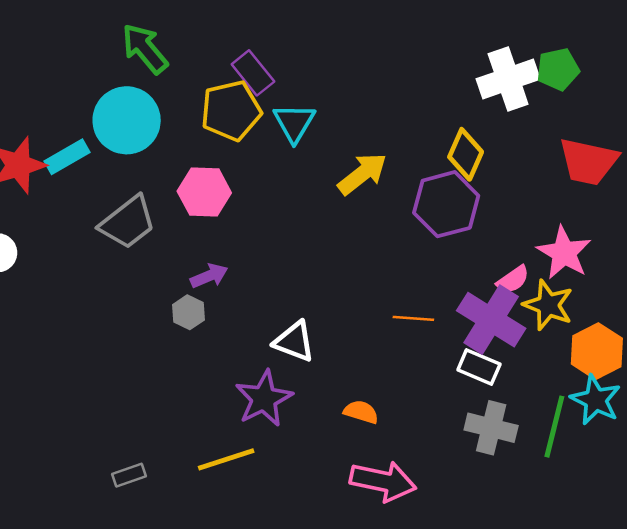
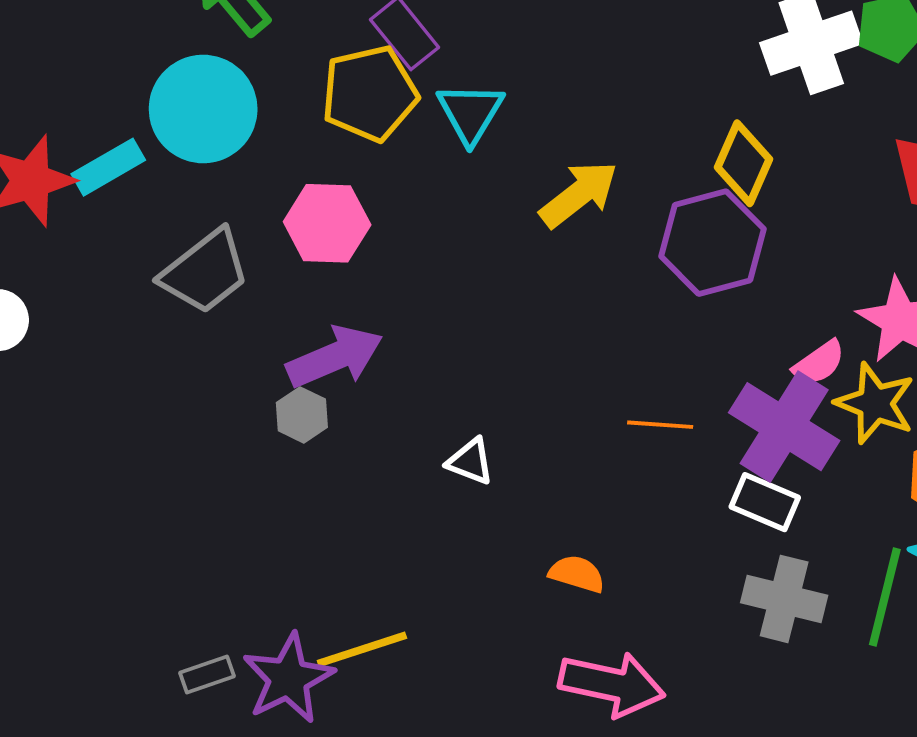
purple arrow: (209, 276) -> (335, 357), size x1.6
white triangle: (294, 341) -> (470, 461), size x0.7
purple star: (264, 399) -> (288, 678), moved

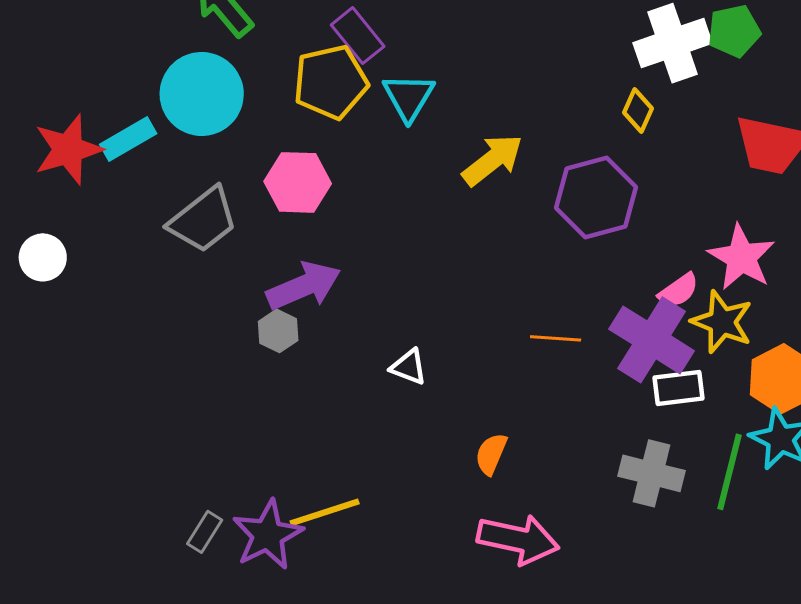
yellow diamond: (743, 163) -> (638, 110), moved, size x0.7
white rectangle: (765, 502) -> (679, 388), moved, turned -30
orange semicircle: (577, 574) -> (491, 454), turned -84
gray rectangle: (207, 674) -> (205, 532), turned -39

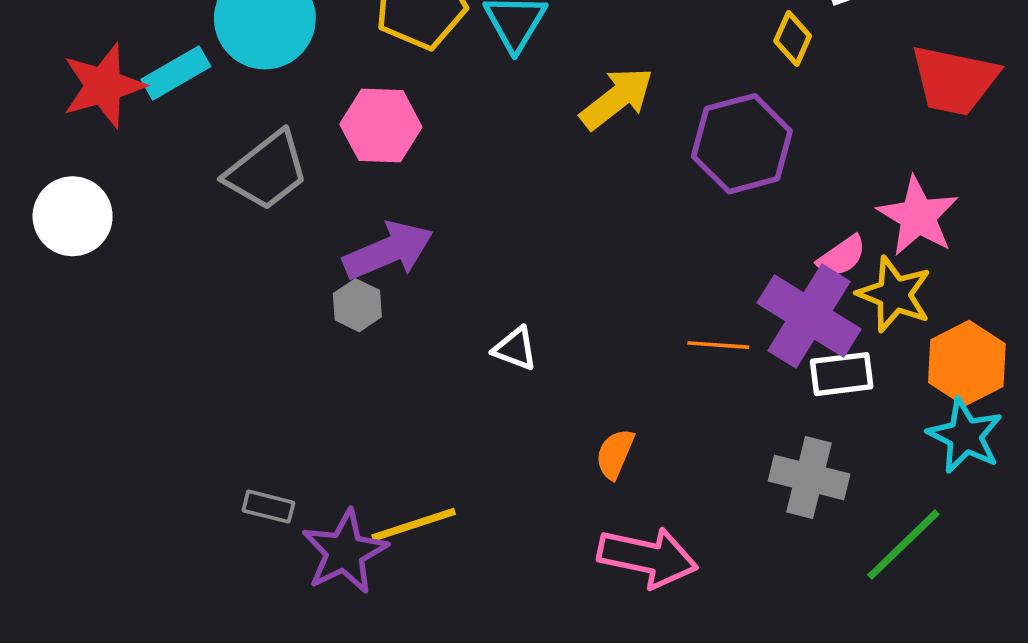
white circle: (43, 257) -> (73, 216), size x1.4
orange line: (556, 338) -> (718, 345), moved
green line: (729, 472) -> (903, 545), moved, turned 32
gray rectangle: (205, 532) -> (268, 507), moved, turned 72

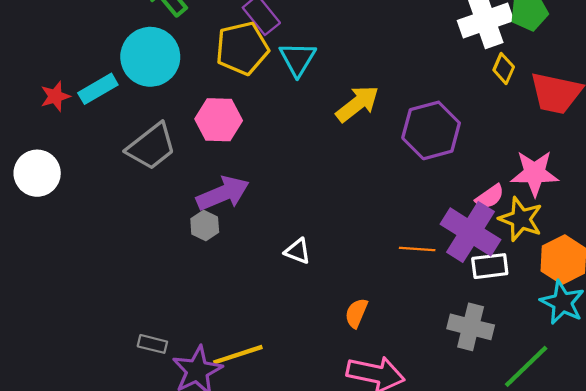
yellow diamond: (793, 38) -> (504, 69), moved
red star: (103, 86) -> (55, 96), size x0.6
pink star: (918, 216) -> (535, 173), turned -30

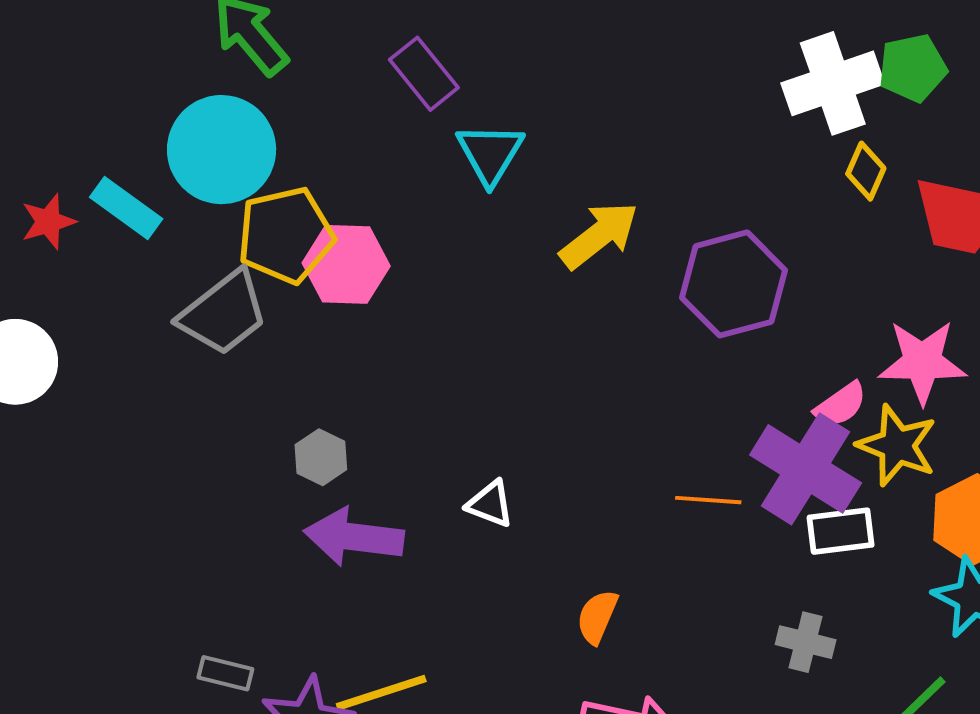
yellow pentagon: (242, 48) -> (286, 235), moved
cyan rectangle: (98, 89) -> (126, 208), turned 66
purple arrow: (223, 193) -> (354, 537), moved, turned -150
gray cross: (471, 327) -> (806, 642), size x0.7

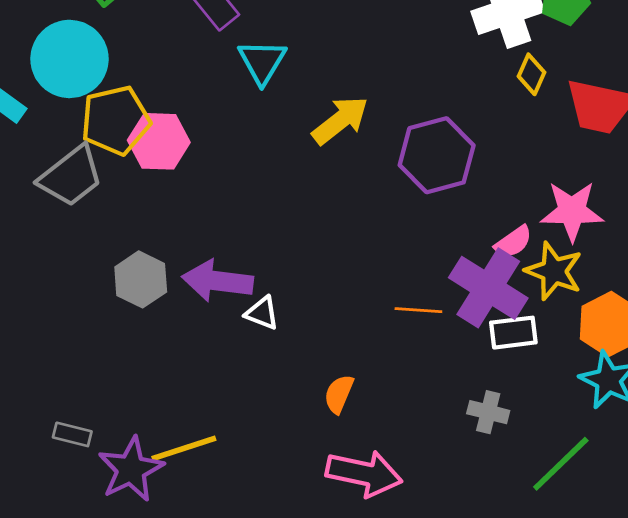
gray hexagon: (321, 457) -> (141, 279), size x1.4
purple arrow: (354, 537) -> (217, 281), moved

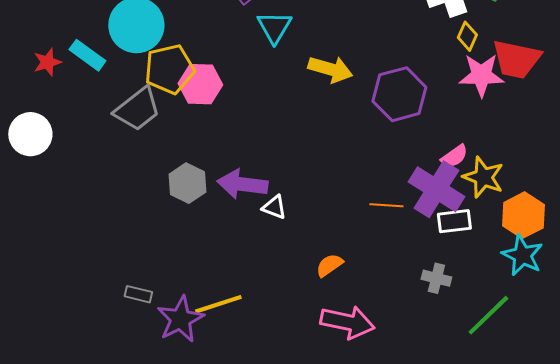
yellow arrow: (340, 120) -> (330, 69), turned 54
pink star: (572, 211) -> (481, 75), moved
orange semicircle: (339, 394) -> (329, 265), turned 32

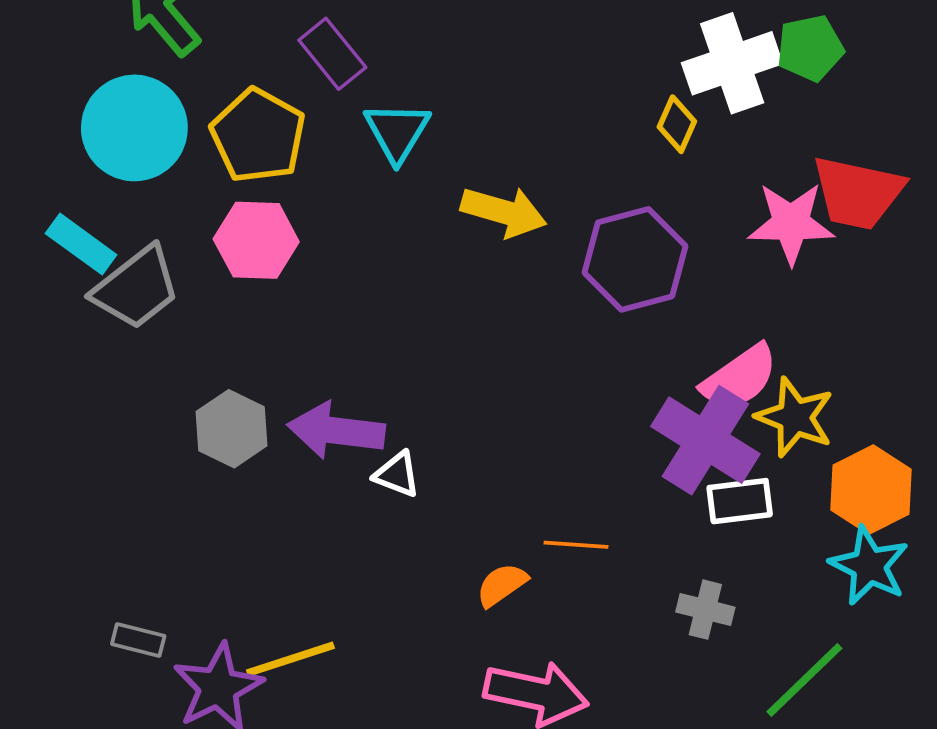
yellow diamond: (467, 36) -> (677, 124), moved
cyan rectangle: (87, 55) -> (81, 244), moved
yellow pentagon: (169, 69) -> (258, 136), moved, turned -30
pink semicircle: (454, 156) -> (740, 377), size x1.5
orange line: (386, 205) -> (576, 545), moved

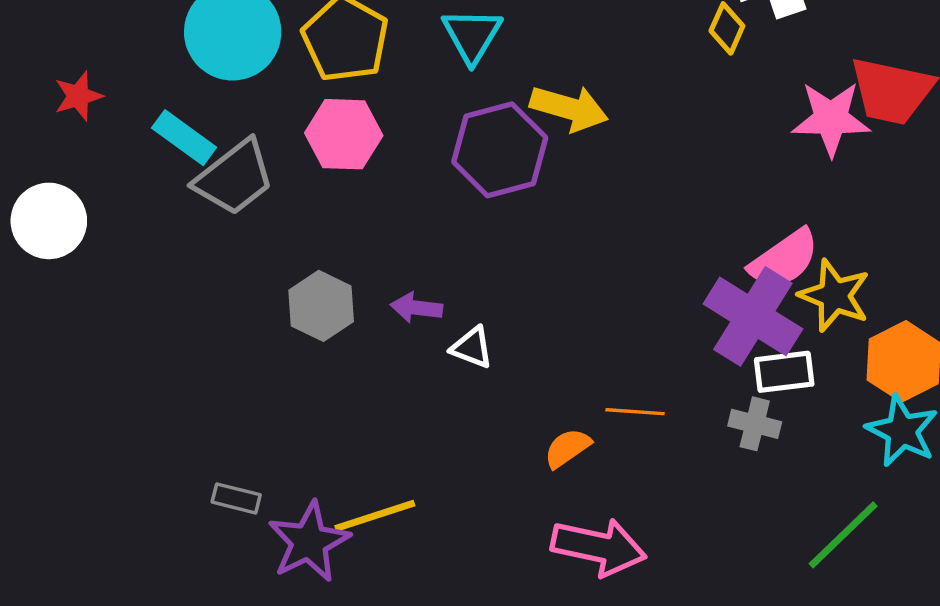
purple hexagon: (635, 259) -> (500, 150), moved
purple arrow: (336, 431) -> (416, 308), size x0.6
gray cross: (705, 610) -> (755, 424), moved

